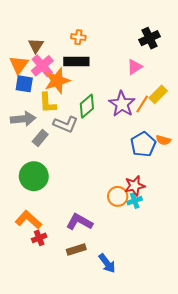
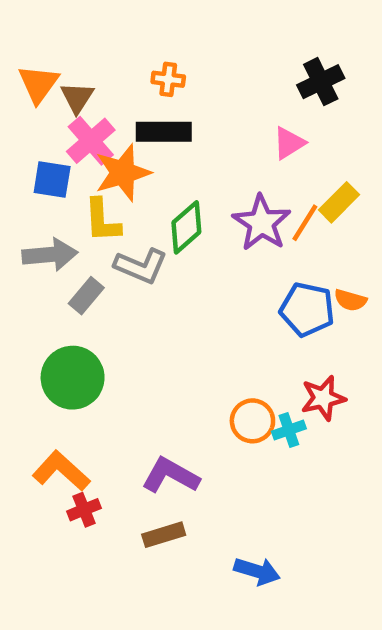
orange triangle: (19, 65) -> (38, 84), moved
blue pentagon: (143, 144) -> (307, 309), turned -30
red star: (135, 186) -> (323, 398), moved
blue arrow: (107, 263) -> (257, 571), moved, turned -36

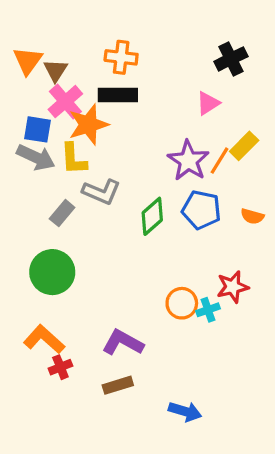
orange cross: (168, 79) -> (121, 57), size x1.4
green diamond: (186, 227) -> (152, 216), moved
gray arrow: (50, 255) -> (36, 157), moved, turned 30
blue pentagon: (307, 309) -> (201, 210), moved

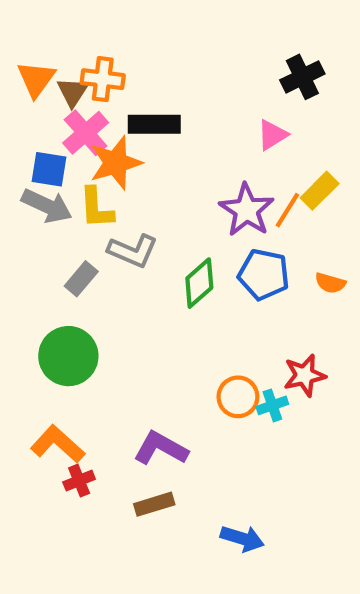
orange cross: (121, 57) -> (103, 79), moved

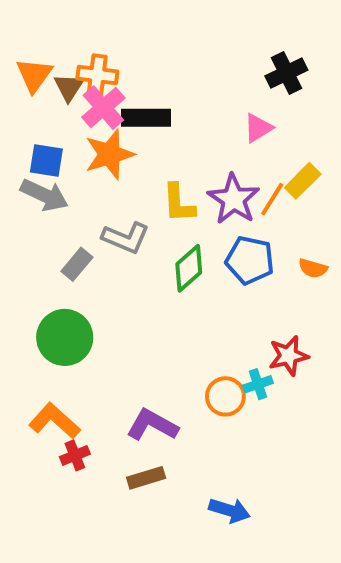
pink cross: (86, 133) -> (103, 108), moved
yellow L-shape: (96, 208) -> (179, 203), moved
orange circle: (238, 397) -> (225, 396), moved

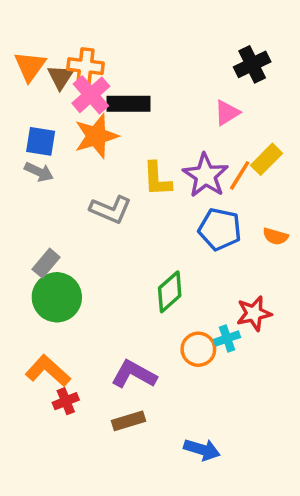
gray arrow: (44, 195) -> (39, 172), size x0.7
gray rectangle: (77, 264) -> (46, 263), moved
green diamond: (189, 268) -> (170, 292), moved

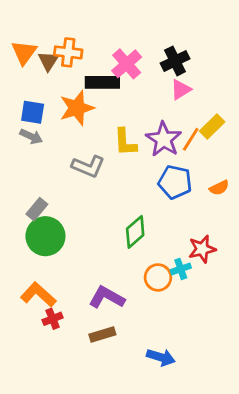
black cross: (252, 64) -> (175, 61), moved
pink cross: (91, 95) -> (127, 64), moved
orange semicircle: (275, 236) -> (219, 188), turned -42

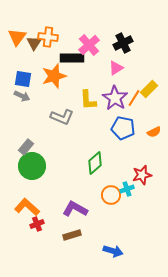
pink triangle: (181, 89) -> (116, 68), moved

